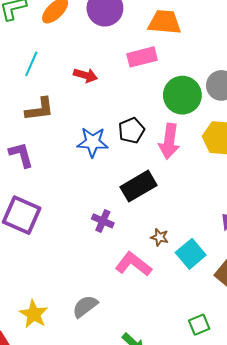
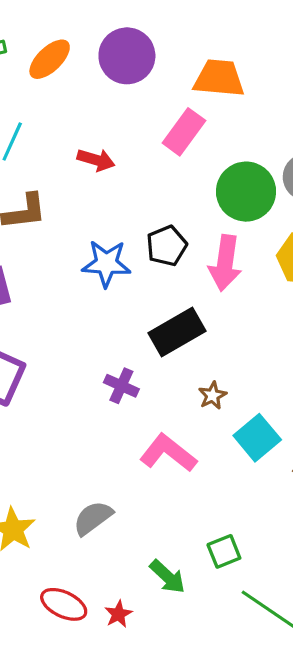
pink rectangle: (142, 57) -> (184, 132), turned -40
brown star: (160, 237) -> (212, 396), moved, turned 30
green square: (199, 325) -> (224, 551), moved

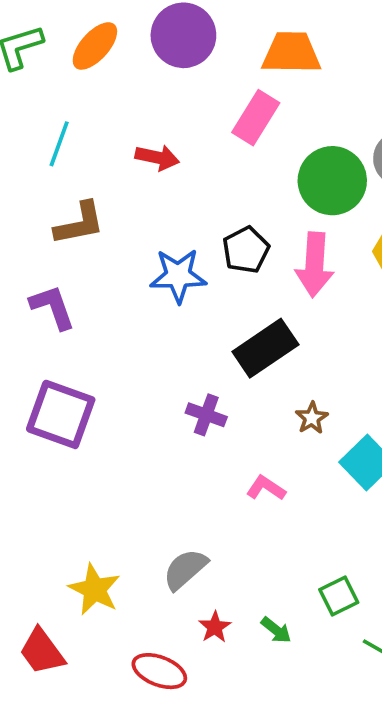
pink L-shape: (168, 453) -> (266, 488), size x0.6
green arrow: (167, 577) -> (276, 630), size x0.7
red star: (118, 614) -> (215, 627), moved

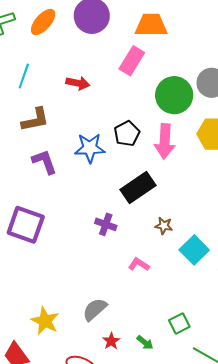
purple L-shape: (52, 307) -> (44, 162), moved
brown star: (312, 418) -> (164, 226), turned -30

